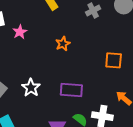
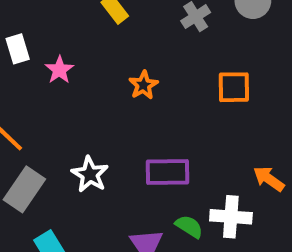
orange square: (114, 60) -> (234, 87), moved

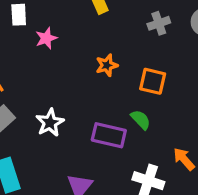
orange square: (234, 87) -> (153, 81), moved
green semicircle: (189, 226) -> (141, 120), moved

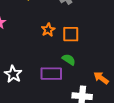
orange star: (107, 65) -> (48, 30), moved

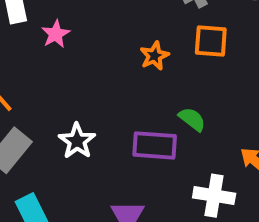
orange square: (71, 34) -> (211, 41), moved

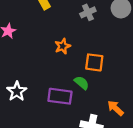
orange square: (211, 41) -> (94, 62), moved

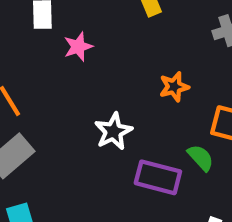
white star: (17, 91) -> (113, 131), moved

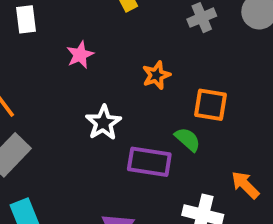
pink star: (78, 47) -> (80, 55), moved

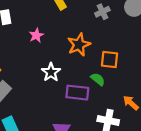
orange star: (156, 75) -> (79, 45), size x1.5

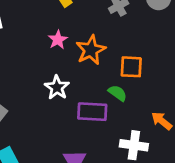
pink star: (36, 35) -> (58, 40), moved

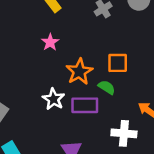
orange star: (91, 50) -> (79, 72), moved
white star: (57, 87) -> (53, 99), moved

